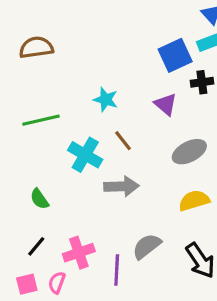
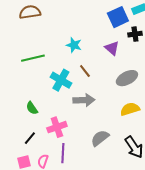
pink cross: (79, 253) -> (57, 127), moved
purple line: (117, 270) -> (63, 153), moved

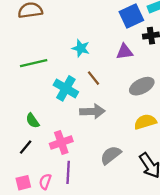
purple triangle: (112, 48) -> (125, 52), turned -49
black line: (30, 138) -> (26, 147), moved

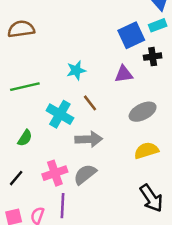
cyan star: (81, 48) -> (76, 70), turned -30
green semicircle: (33, 121) -> (25, 138), moved, turned -112
gray semicircle: (111, 155) -> (85, 174), moved

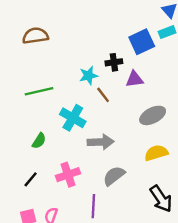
black cross: (153, 57) -> (114, 62), moved
brown line: (90, 103) -> (103, 95), moved
gray semicircle: (85, 174) -> (114, 176), moved
purple line: (62, 206) -> (93, 206), moved

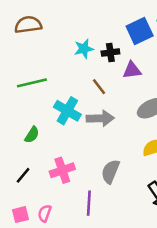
cyan star: (89, 76) -> (84, 49), moved
gray arrow: (101, 142) -> (100, 118), moved
gray semicircle: (114, 176) -> (110, 172), turned -30

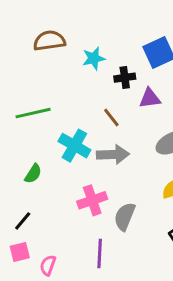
brown semicircle: (28, 25) -> (49, 41), moved
cyan star: (84, 49) -> (94, 58), moved
pink cross: (62, 170) -> (92, 200), moved
pink square: (21, 215) -> (20, 252), moved

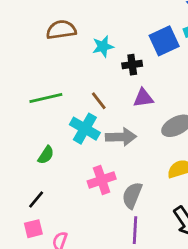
purple triangle: (150, 98) -> (143, 98), moved
brown line: (111, 118) -> (99, 101), moved
purple line: (100, 253) -> (135, 230), moved

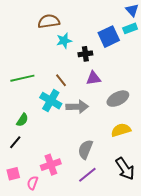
brown semicircle: (61, 30) -> (49, 21), moved
pink cross: (102, 180) -> (51, 165), moved
black line: (36, 199) -> (15, 142), moved
purple line: (135, 230) -> (87, 175), turned 48

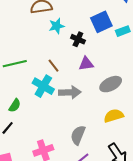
cyan rectangle: (130, 28) -> (123, 31), moved
black cross: (85, 54) -> (78, 39), turned 32

